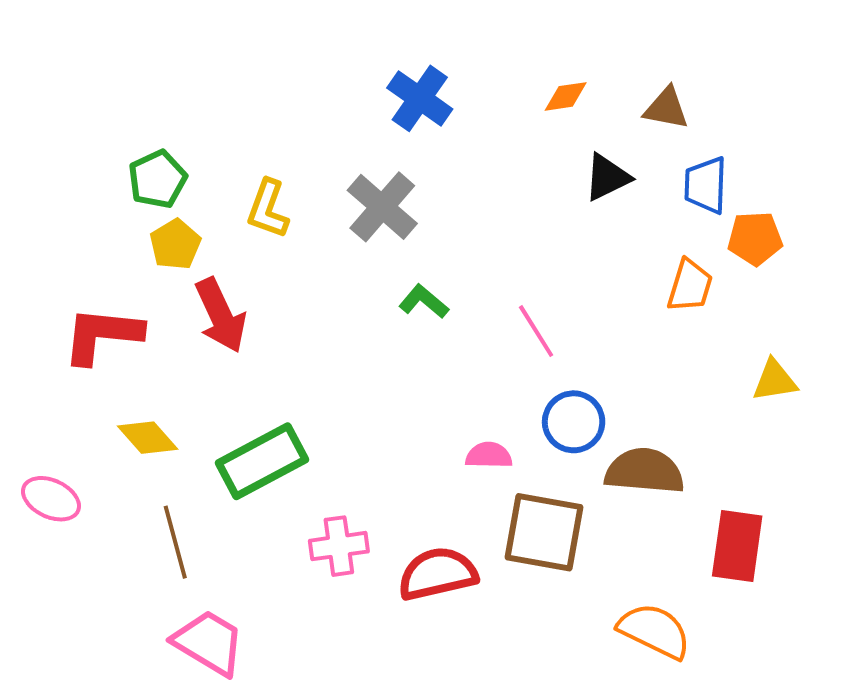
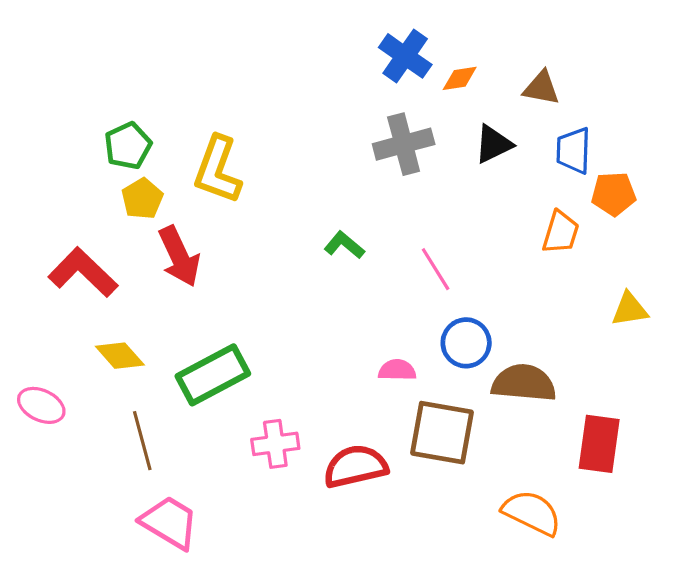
blue cross: (420, 98) -> (405, 56), moved
gray cross: (382, 207) -> (404, 144), moved, turned 34
yellow L-shape: (268, 209) -> (218, 170), size x1.4
red L-shape: (102, 335) -> (83, 272), turned 38

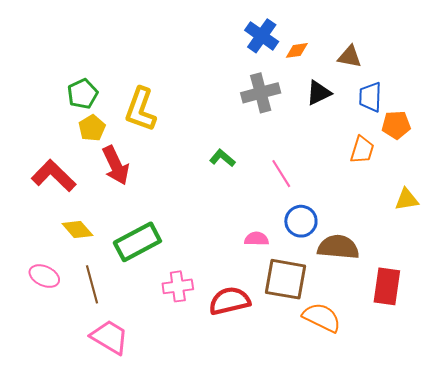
pink ellipse: (41, 405) -> (44, 276), moved
orange semicircle: (532, 513) -> (322, 317), moved

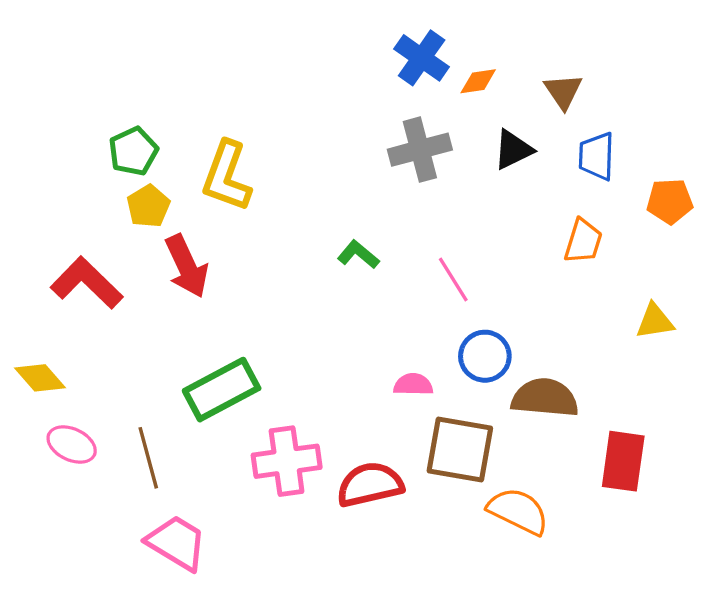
brown triangle: (350, 57) -> (563, 91), turned 45
orange pentagon: (396, 125) -> (670, 201), moved
yellow diamond: (77, 229) -> (40, 378), moved
pink cross: (178, 286) -> (287, 461), size x1.4

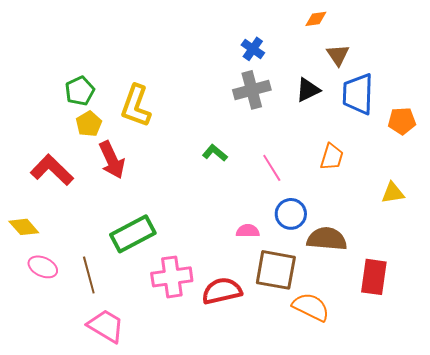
blue cross: (422, 58) -> (253, 49), moved, size x0.7
orange diamond: (478, 81) -> (316, 19), moved
blue trapezoid: (597, 156) -> (358, 94), size x1.4
orange trapezoid: (583, 241) -> (332, 157), moved

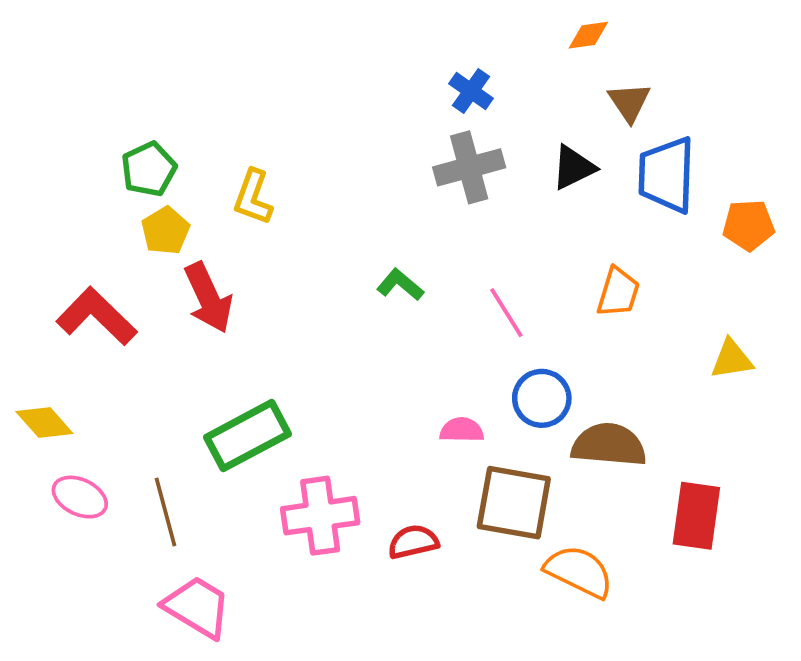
yellow L-shape: (136, 106) -> (253, 197), size x0.7
red semicircle: (222, 291) -> (413, 542), size x0.7

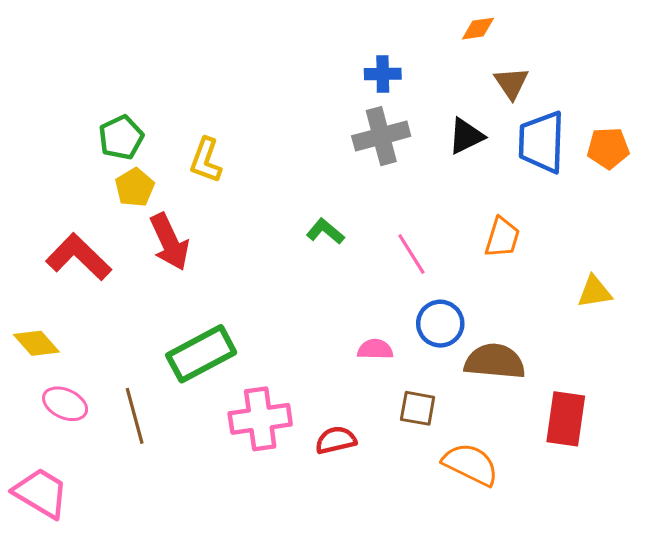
blue cross: (471, 91) -> (383, 74), turned -36
orange pentagon: (749, 225) -> (608, 148), moved
brown square: (514, 503) -> (418, 408), size x0.6
pink trapezoid: (197, 607) -> (41, 493), moved

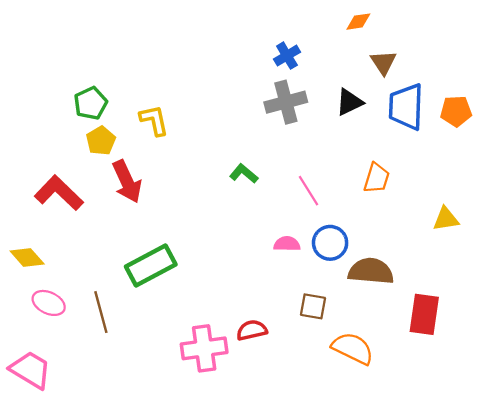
blue cross: (383, 74) -> (287, 56), turned -30
yellow L-shape: (206, 160) -> (154, 120), turned 148
pink semicircle: (375, 349) -> (287, 244), moved
pink cross: (260, 419) -> (204, 348), moved

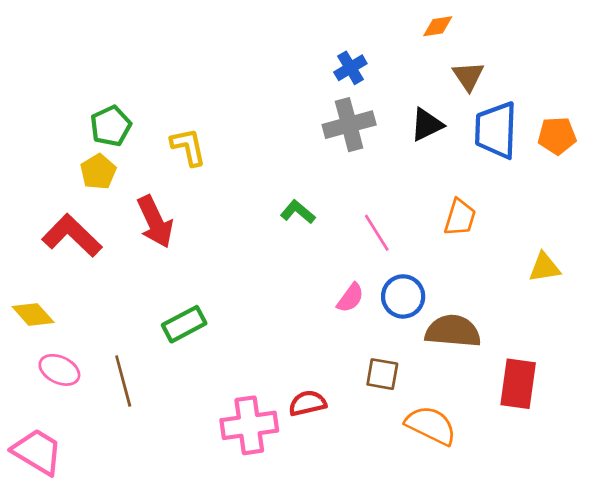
yellow pentagon: (101, 141) -> (98, 172), moved
pink semicircle: (287, 244) -> (350, 298), turned 125
green rectangle: (151, 266) -> (184, 324), size x0.7

